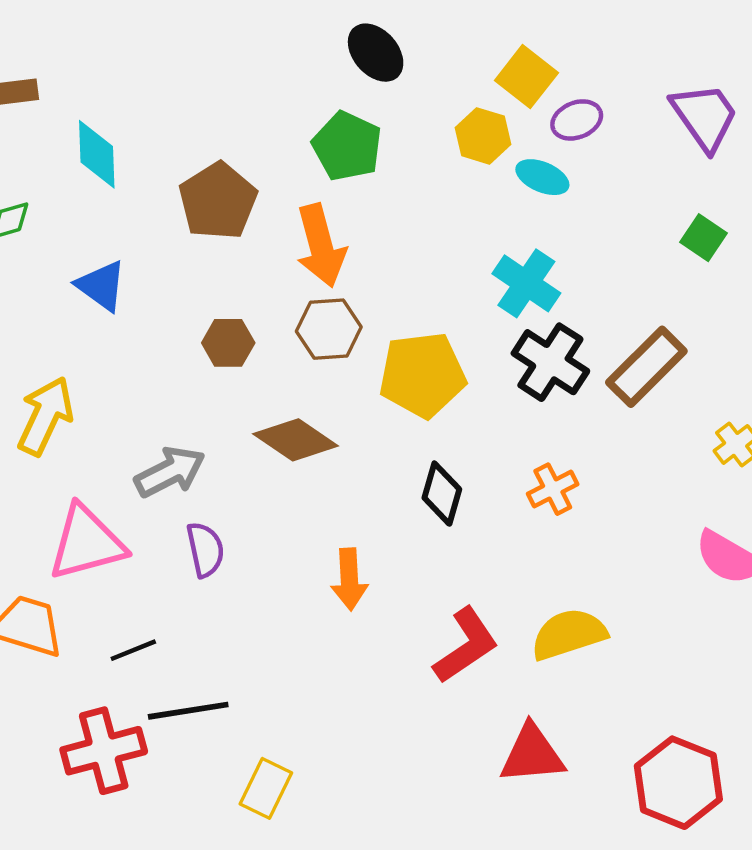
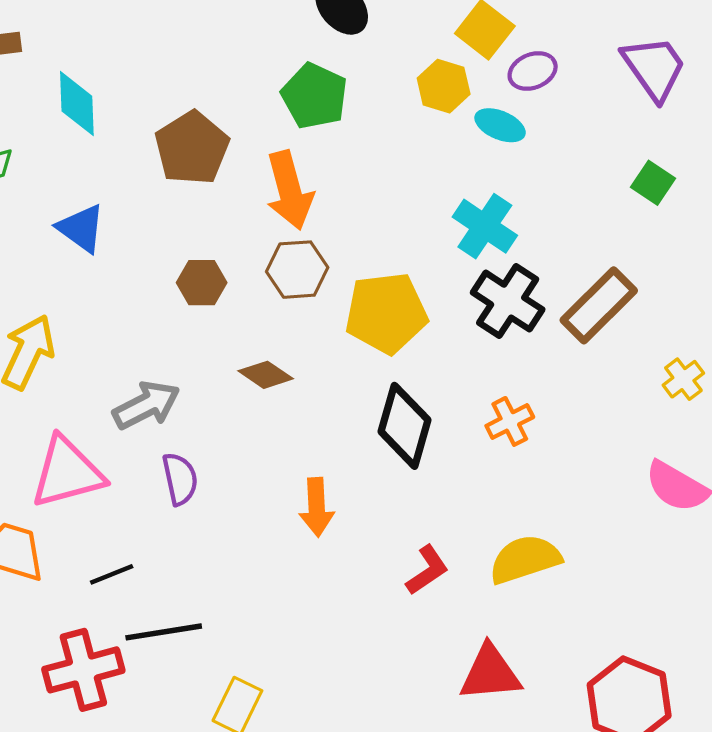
brown diamond: (296, 440) -> (266, 375), size x0.7
black diamond: (442, 494) -> (405, 426), size x1.4
red L-shape: (466, 646) -> (427, 570), size x0.7

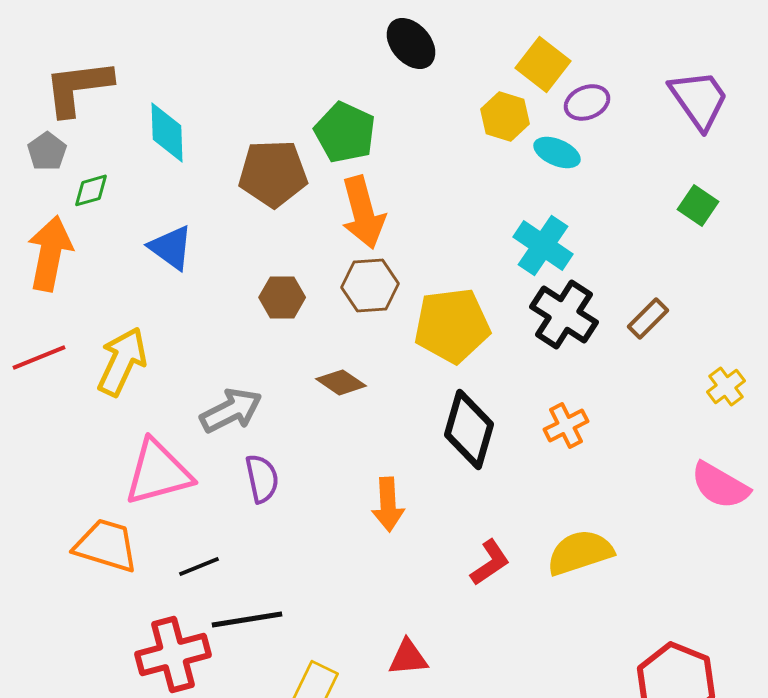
green pentagon: (314, 96) -> (345, 132), moved
brown pentagon: (192, 148) -> (273, 173), turned 30
brown rectangle: (599, 305) -> (648, 318), size x0.6
red triangle: (490, 673) -> (408, 657), moved, size x0.7

